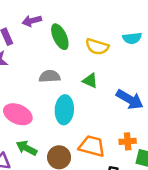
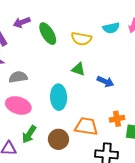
gray semicircle: (50, 76) -> (18, 77), moved
blue arrow: (130, 99) -> (105, 82), moved, size x0.7
green arrow: (26, 148) -> (29, 134), turned -78

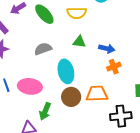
gray semicircle: (18, 77) -> (43, 49), moved
orange cross: (117, 119) -> (114, 67), moved
brown circle: (58, 139) -> (71, 97), moved

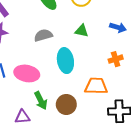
blue arrow: (107, 49) -> (118, 27), moved
brown circle: (71, 97) -> (66, 104), moved
green arrow: (45, 111) -> (41, 101), turned -54

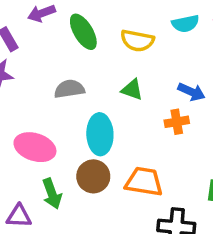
orange cross: (116, 59) -> (177, 122), moved
brown circle: (66, 104) -> (93, 176), moved

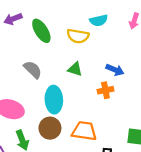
cyan semicircle: (185, 24) -> (99, 20), moved
gray semicircle: (69, 89) -> (33, 70), turned 54

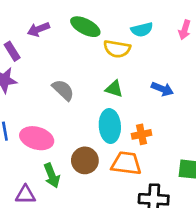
green ellipse: (41, 31) -> (85, 27), moved, turned -30
orange cross: (105, 90) -> (142, 134), moved
cyan ellipse: (54, 100) -> (110, 126), moved

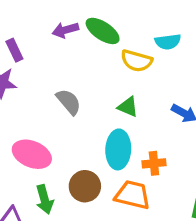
purple arrow: (38, 29) -> (65, 30), moved

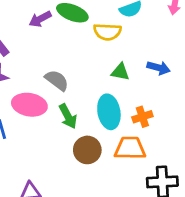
green triangle: (128, 107) -> (120, 72), moved
pink ellipse: (32, 154) -> (29, 105), moved
green arrow: (44, 199) -> (68, 116), moved

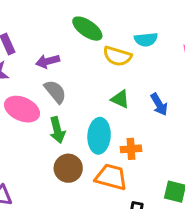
purple arrow: (40, 19) -> (48, 61), moved
blue arrow: (159, 68) -> (159, 104), turned 30

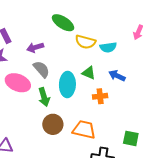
cyan semicircle: (146, 40) -> (108, 47), moved
blue arrow: (159, 104) -> (117, 76), turned 147
cyan ellipse: (99, 136) -> (67, 85), moved
orange cross: (131, 149) -> (100, 96), moved

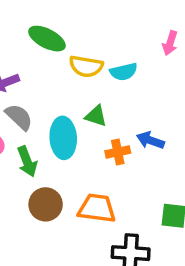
blue arrow: (117, 76) -> (150, 140), moved

